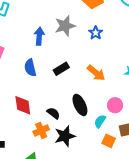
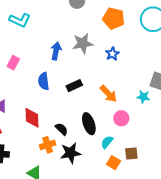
pink circle: (115, 105) -> (121, 118), moved

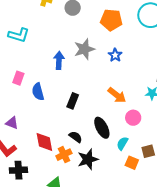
blue semicircle: (44, 81) -> (38, 92), moved
black rectangle: (74, 86) -> (73, 101), moved, turned -35
red diamond: (32, 118) -> (44, 142), moved

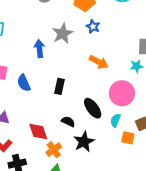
blue star: (115, 55) -> (93, 26), moved
orange arrow: (117, 95) -> (99, 62), moved
pink circle: (133, 118) -> (122, 93), size x1.6
orange cross: (64, 155) -> (54, 150), moved

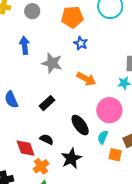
gray star: (63, 33) -> (52, 63), moved, turned -30
blue arrow: (39, 49) -> (25, 45), moved
black rectangle: (60, 86) -> (47, 103), turned 35
black semicircle: (68, 122) -> (47, 139), moved

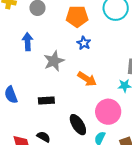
gray star: (52, 63) -> (54, 61), turned 30
black rectangle: (47, 103) -> (46, 101), turned 35

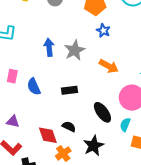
blue arrow: (28, 42) -> (49, 47), moved

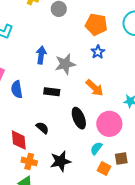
black rectangle: (69, 90) -> (52, 92), moved
black ellipse: (102, 112) -> (79, 118), moved
black semicircle: (69, 127) -> (42, 128), moved
orange cross: (63, 153) -> (29, 161), turned 35

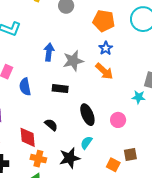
orange arrow: (95, 88) -> (104, 71), moved
pink circle: (109, 124) -> (118, 120), size x0.6
cyan semicircle: (96, 148) -> (86, 143), moved

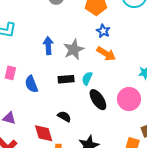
pink circle: (118, 120) -> (129, 99), size x1.5
cyan semicircle: (86, 143) -> (87, 78), moved

